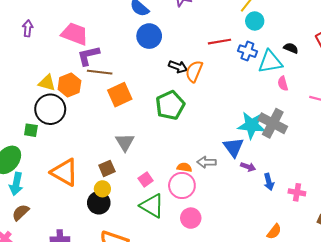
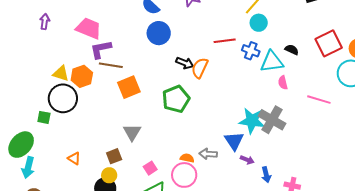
orange triangle: (65, 172) -> (74, 158), size x0.5

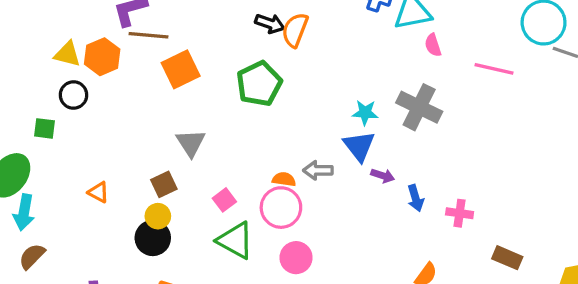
black circle: (63, 98) -> (73, 95), size x0.6
cyan star: (252, 121) -> (365, 113), moved, size x0.6

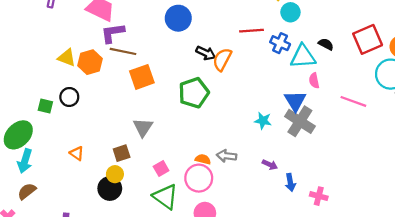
black circle: (73, 95) -> (69, 97), moved
blue triangle: (359, 146) -> (295, 101), moved

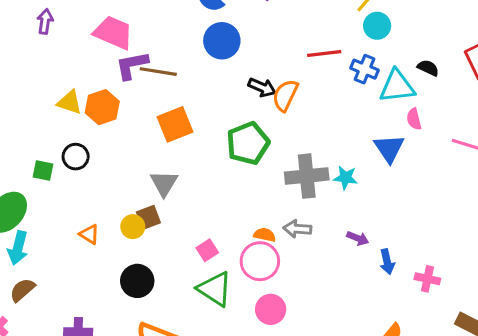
brown line: (123, 51) -> (158, 72), moved
gray cross: (300, 121) -> (307, 176), moved, turned -36
gray triangle: (143, 127) -> (164, 183), moved
brown square: (122, 153) -> (148, 217), moved
yellow circle: (115, 174) -> (133, 227), moved

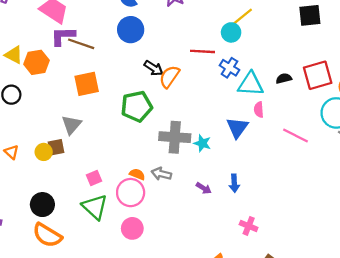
cyan circle: (377, 26) -> (231, 32), moved
black semicircle: (428, 68) -> (284, 78), moved, turned -49
blue arrow: (387, 262) -> (234, 183), moved
black circle: (137, 281) -> (42, 205), moved

